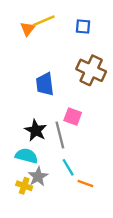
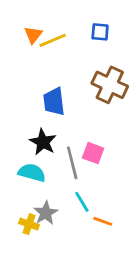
yellow line: (44, 21) -> (53, 40), moved
pink square: (73, 117) -> (93, 153), moved
black star: (36, 130) -> (43, 142), moved
cyan semicircle: (26, 156) -> (32, 173), moved

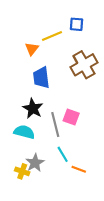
orange triangle: (33, 35) -> (32, 49), moved
yellow line: (53, 40) -> (52, 36), moved
brown cross: (110, 85) -> (84, 65), turned 35

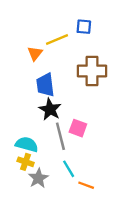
brown cross: (84, 65) -> (92, 71), turned 30
black star: (33, 108) -> (50, 109), moved
yellow cross: (22, 171) -> (26, 162), moved

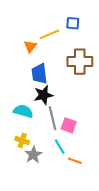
black star: (50, 109) -> (43, 95), turned 30
pink square: (78, 128) -> (69, 125), moved
cyan semicircle: (27, 144) -> (23, 111), moved

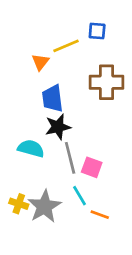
yellow cross: (22, 141) -> (19, 204), moved
gray star: (33, 155) -> (44, 206), size x1.4

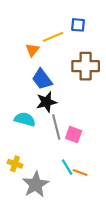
blue trapezoid: (53, 98) -> (42, 79), turned -30
cyan line: (79, 196) -> (67, 167), moved
gray star: (44, 206) -> (36, 184), moved

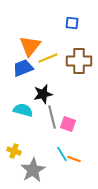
yellow line: (53, 37) -> (48, 58), moved
orange triangle: (32, 50) -> (30, 46), size x1.6
blue trapezoid: (42, 79) -> (23, 68), moved, turned 105

